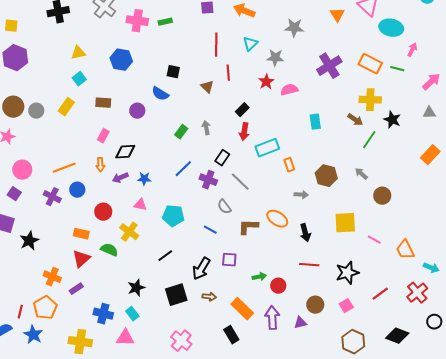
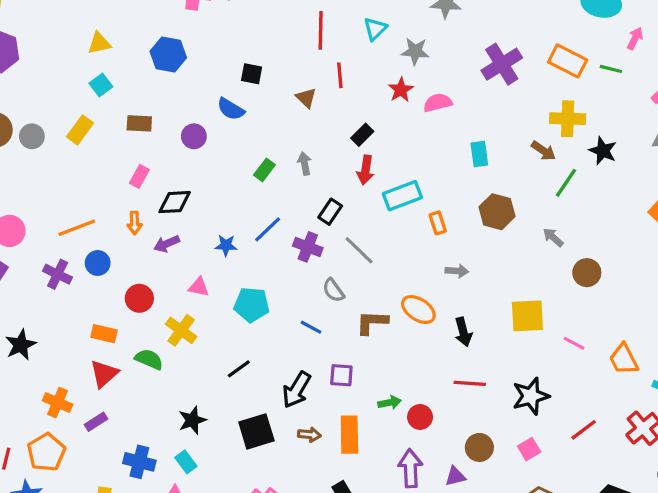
brown hexagon: (326, 176) -> (497, 212), moved
blue star: (144, 179) -> (226, 245), moved
orange rectangle: (242, 309) -> (349, 435), moved, turned 45

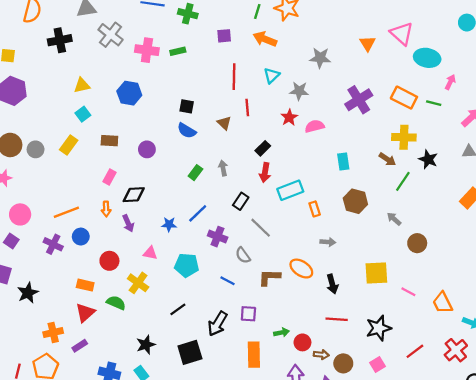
blue semicircle: (231, 109) -> (187, 131), moved
purple arrow: (167, 244) -> (128, 223), turned -91
purple cross: (308, 247) -> (218, 237), moved
orange cross: (58, 403) -> (53, 333), turned -36
brown arrow: (309, 435) -> (321, 355), moved

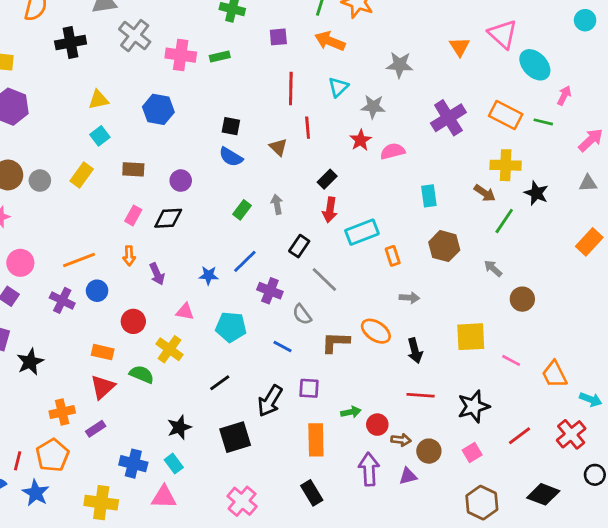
cyan ellipse: (427, 58) -> (535, 65), turned 35
black diamond: (134, 195) -> (168, 218), moved

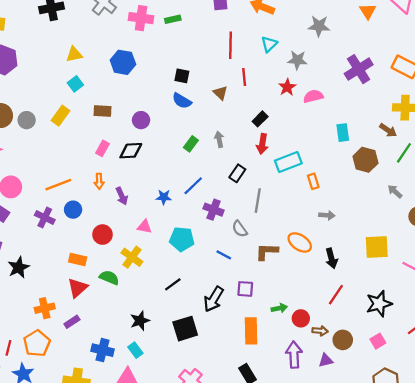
brown hexagon: (444, 246) -> (365, 160), moved
gray line: (324, 280) -> (258, 201), turned 55
red line: (421, 395) -> (336, 295), turned -60

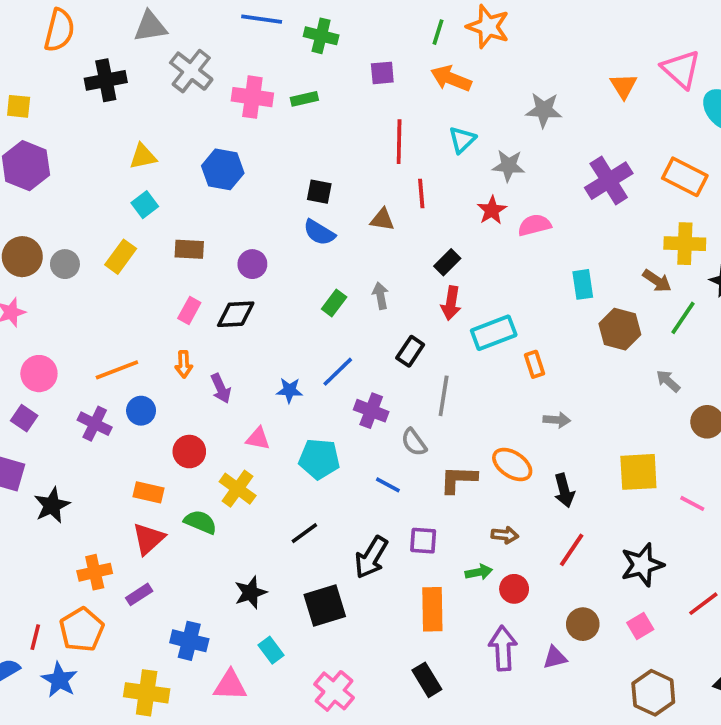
brown triangle: (220, 93) -> (382, 220), turned -35
brown arrow: (320, 331) -> (505, 535), moved
cyan rectangle: (135, 350) -> (271, 650), moved

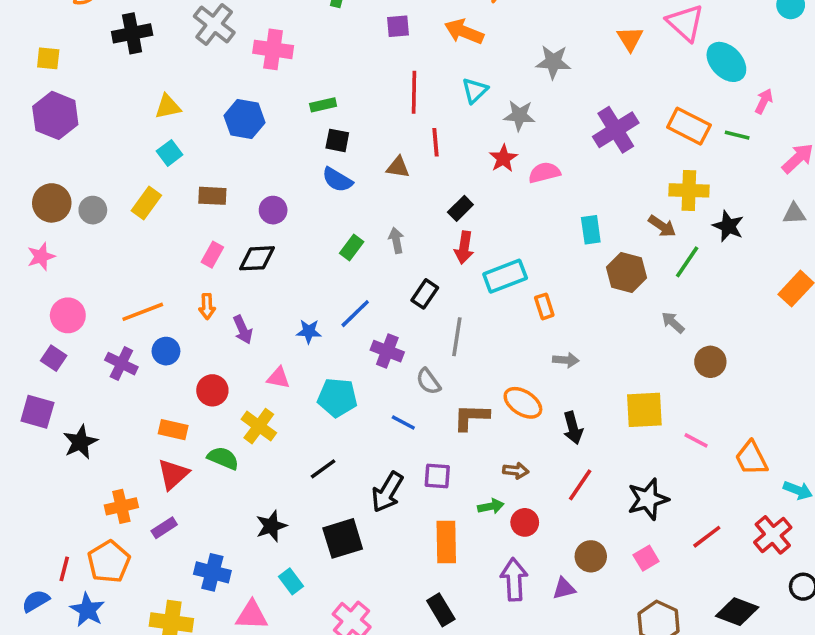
green rectangle: (304, 99) -> (323, 105), moved

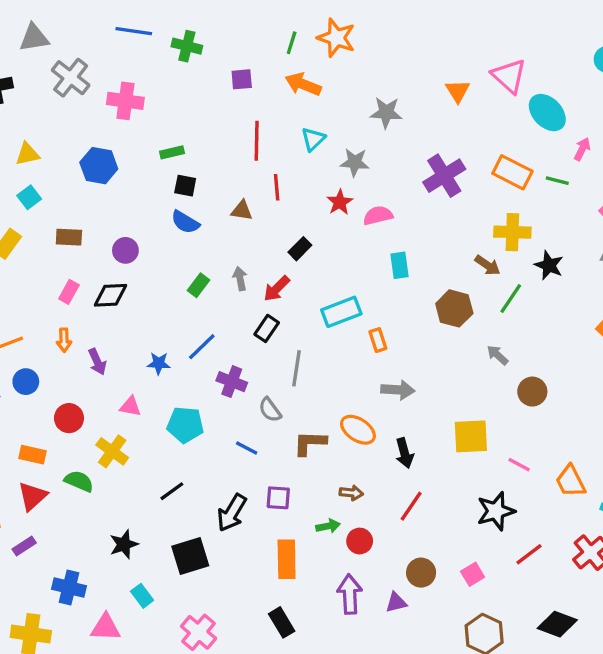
cyan rectangle: (591, 230) -> (399, 265), moved
red arrow: (464, 248) -> (277, 289), moved, turned 36
gray arrow: (566, 360) -> (398, 390), size x1.4
black star: (648, 499) -> (496, 511), moved

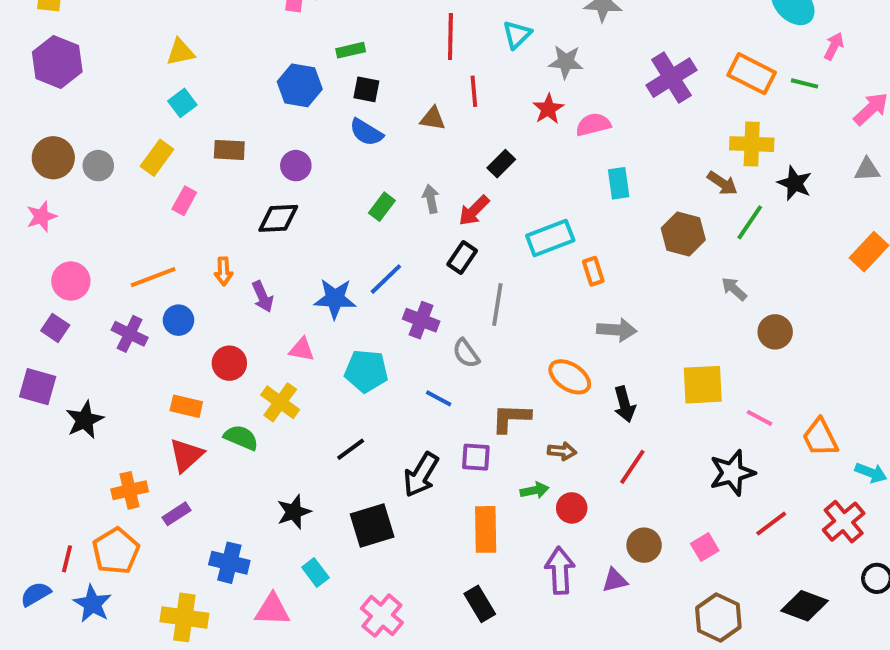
blue hexagon: (99, 166) -> (300, 85), moved
pink rectangle: (69, 292) -> (184, 201), moved
blue star: (159, 363) -> (335, 299), size x1.5
brown L-shape: (310, 443) -> (511, 418), moved

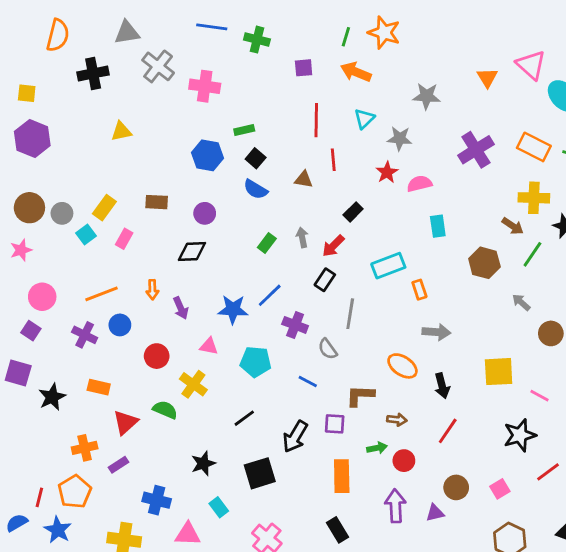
black square: (366, 89) -> (256, 158), turned 30
cyan square: (182, 103) -> (86, 235), moved
orange rectangle: (186, 406) -> (99, 387), moved

